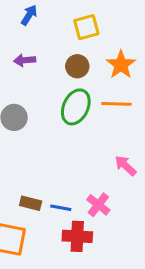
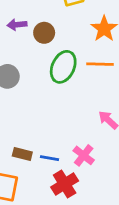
brown circle: (77, 66) -> (44, 33), moved
red cross: (77, 236) -> (65, 184), turned -35

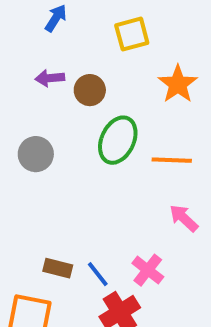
orange line: (100, 64) -> (172, 160), moved
blue line: (50, 158) -> (98, 274), turned 42

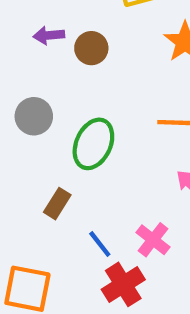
green ellipse: (118, 140) -> (93, 144), moved
brown rectangle: (58, 268) -> (57, 204), moved, turned -72

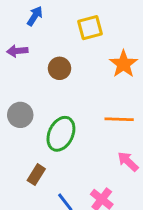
purple arrow: (49, 35) -> (17, 51), moved

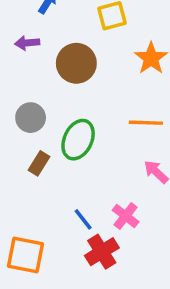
brown circle: (60, 68) -> (76, 63), size x1.5
brown rectangle: (36, 175) -> (39, 163), moved

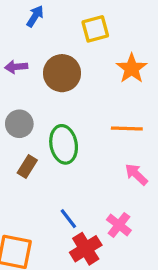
purple arrow: (27, 43) -> (16, 67), moved
green ellipse: (78, 140) -> (64, 144), turned -36
pink cross: (126, 216) -> (119, 225), moved

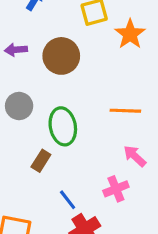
orange star: (132, 68) -> (130, 34), moved
brown rectangle: (27, 166) -> (41, 161), moved
pink cross: (119, 225) -> (116, 189), moved, turned 30

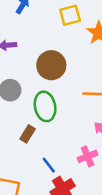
brown circle: (61, 56) -> (51, 65), moved

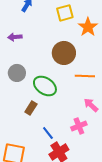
brown circle: (51, 65) -> (64, 53), moved
green ellipse: (45, 106) -> (45, 86), turned -45

